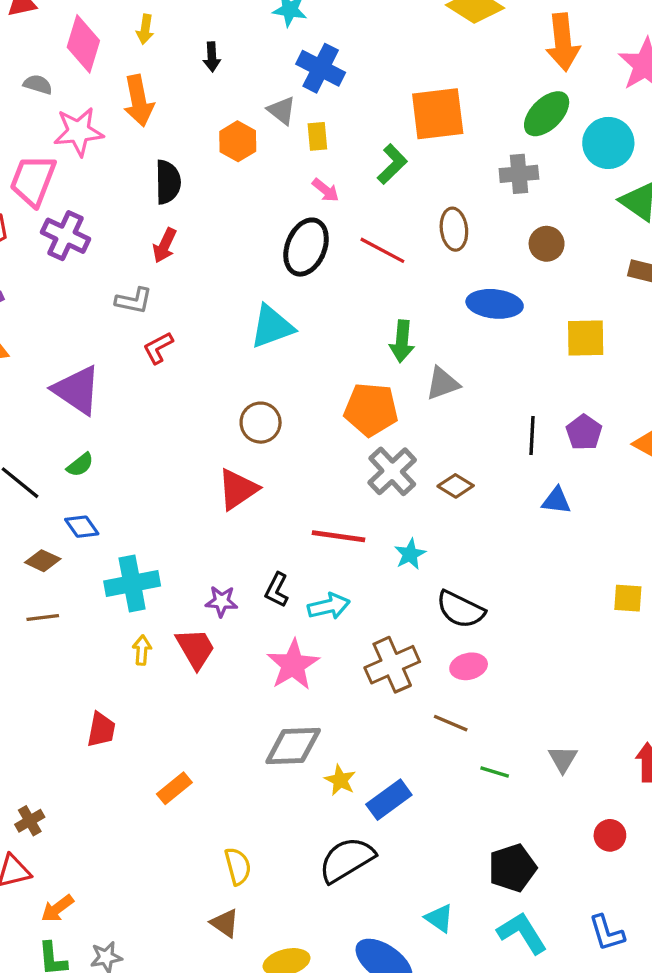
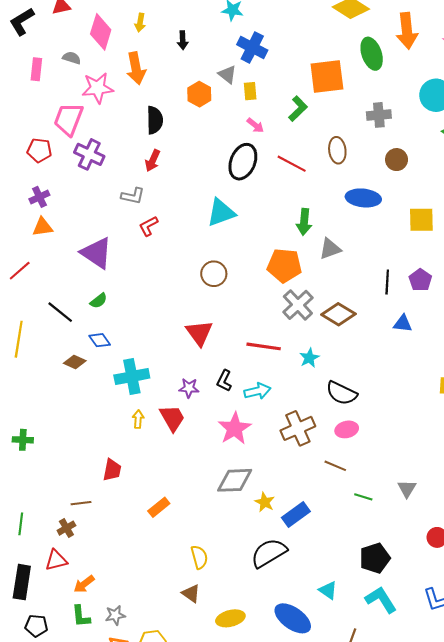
green ellipse: (547, 114) -> (372, 54), moved, turned -64
brown diamond: (456, 486) -> (338, 314), size x1.5
red triangle: (238, 489) -> (199, 333), moved, turned -32
brown line: (43, 618) -> (81, 503), moved

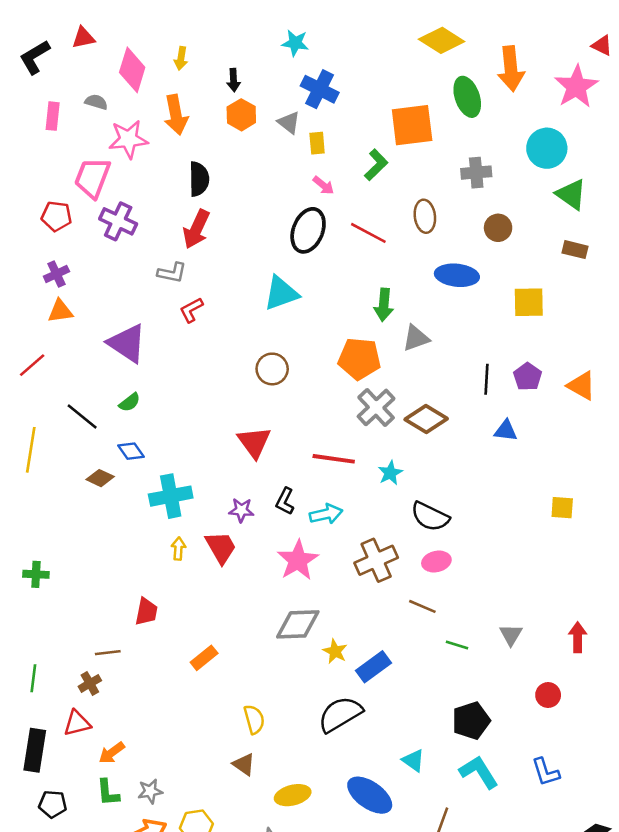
orange hexagon: (199, 94) -> (241, 115), moved
red arrow: (153, 161) -> (196, 229), size x1.4

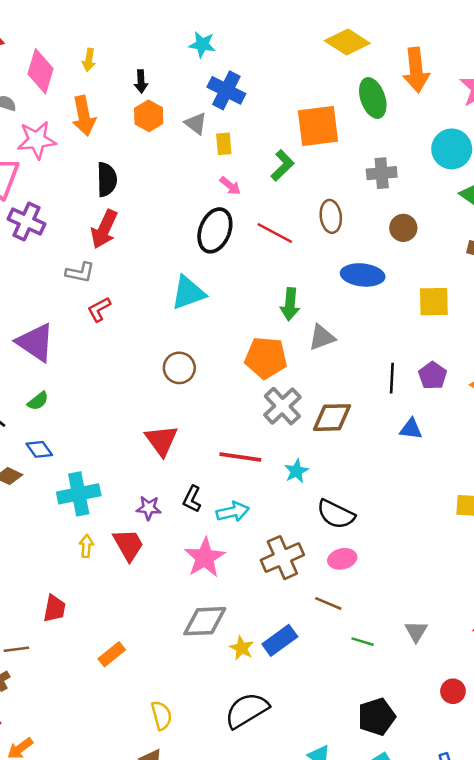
brown diamond: (426, 419) -> (332, 418), turned -33
blue rectangle: (374, 667) -> (280, 640), moved

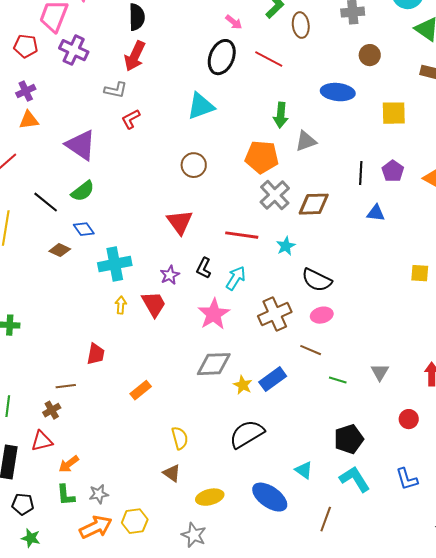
brown ellipse: (331, 216) -> (301, 25), moved
green semicircle: (38, 401) -> (83, 191), size x1.4
purple star: (149, 508) -> (170, 275), turned -30
cyan arrow: (233, 512) -> (236, 278), turned -45

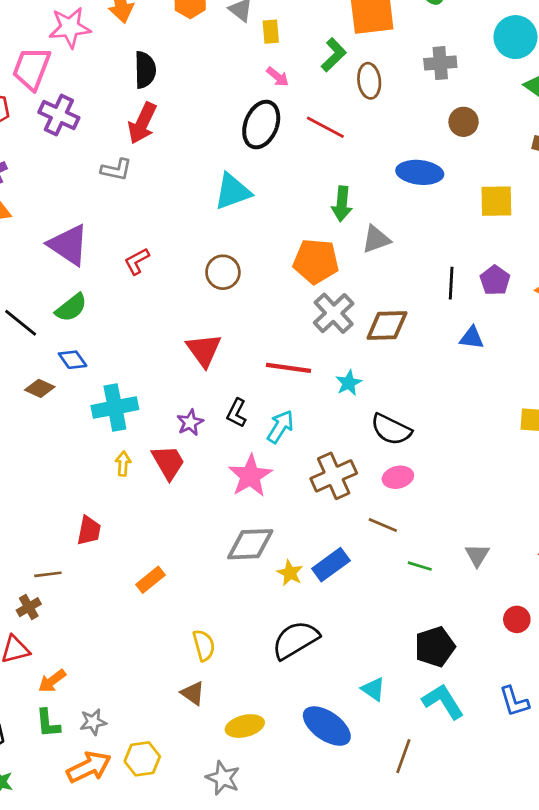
red L-shape: (131, 119) -> (137, 261), moved

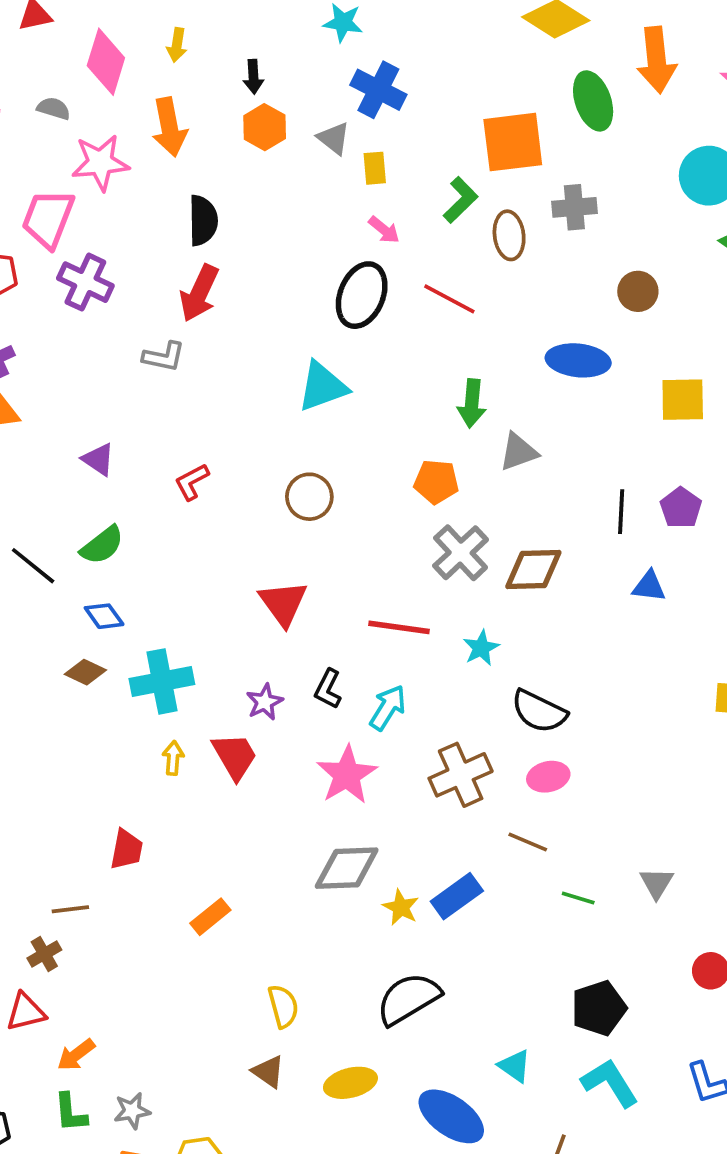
gray cross: (440, 63) -> (574, 207), moved
purple triangle: (68, 245) -> (98, 459), size x0.6
orange pentagon: (316, 261) -> (436, 482), size x0.7
brown diamond: (40, 388) -> (85, 672), moved
yellow ellipse: (245, 726) -> (350, 1083), moved

